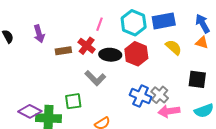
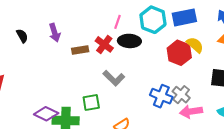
red hexagon: (136, 54) -> (179, 53), moved
black ellipse: (110, 55) -> (129, 41), moved

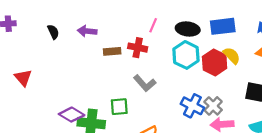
cyan hexagon: (153, 20) -> (186, 55), moved
purple arrow: (55, 33) -> (87, 31), turned 108
black ellipse: (129, 41) -> (188, 29), moved
red cross: (104, 44) -> (138, 48), turned -30

